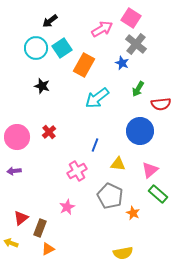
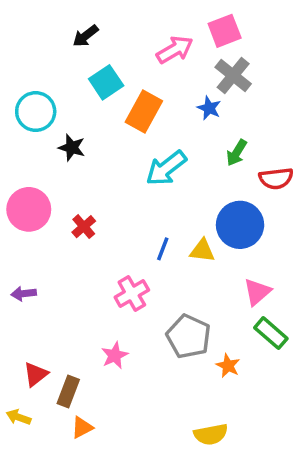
pink square: (131, 18) -> (225, 31), turned 36
cyan circle: (36, 48) -> (36, 112), moved
pink circle: (17, 137) -> (29, 209), moved
yellow triangle: (118, 164) -> (202, 251), moved

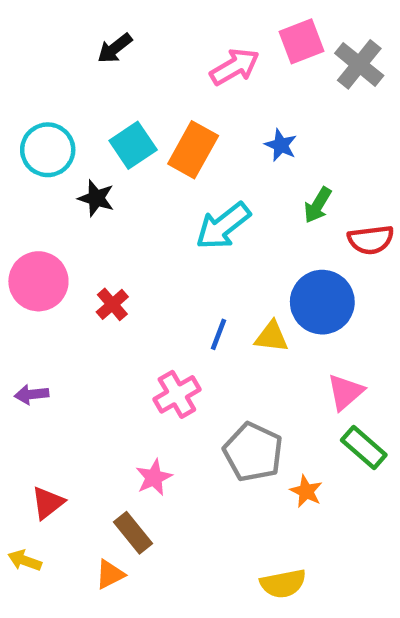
gray cross: (233, 75) -> (359, 64), moved
cyan square: (106, 82) -> (133, 145), moved
brown rectangle: (68, 391) -> (133, 533), moved, turned -60

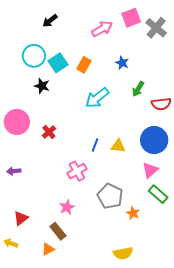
cyan circle: (48, 150) -> (34, 56), moved
orange rectangle: (193, 150) -> (84, 65), size x0.7
blue circle: (322, 302) -> (154, 140), moved

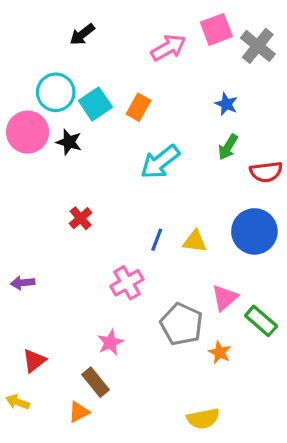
blue star: (122, 63) -> (226, 104), moved
pink circle: (17, 122) -> (28, 132), moved
pink triangle: (150, 170) -> (225, 298), moved

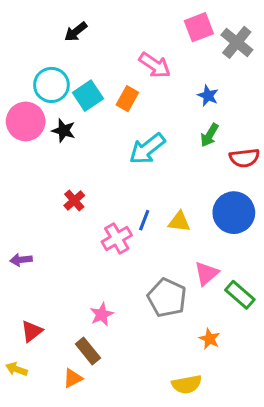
pink arrow: (168, 48) -> (155, 65), moved, turned 64
pink cross: (127, 283) -> (117, 238), moved
orange star: (220, 352) -> (210, 339), moved

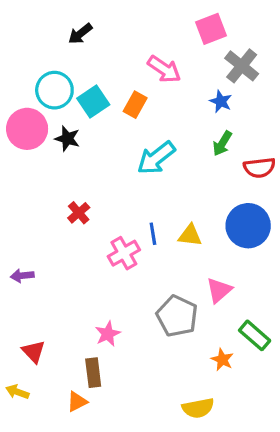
gray cross: (237, 42) -> (242, 66), moved
blue line: (144, 220) -> (153, 234), turned -30
green rectangle: (240, 295) -> (255, 335), moved
red triangle: (32, 331) -> (33, 352), turned -35
brown rectangle: (88, 351) -> (93, 373), turned 32

